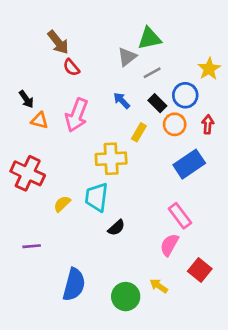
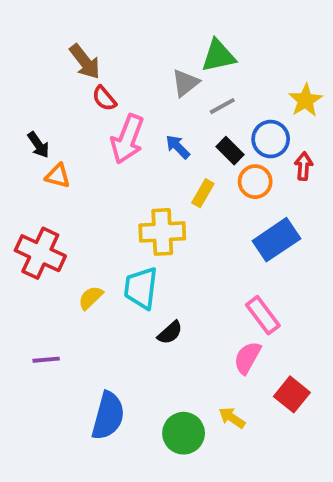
pink arrow: (77, 115) -> (127, 139), moved
red arrow: (208, 124) -> (304, 166), moved

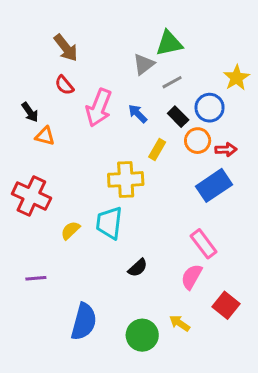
red semicircle: (104, 98) -> (64, 85), moved
red arrow: (304, 166) -> (226, 150), moved, turned 84
black semicircle: (170, 333) -> (138, 268), moved

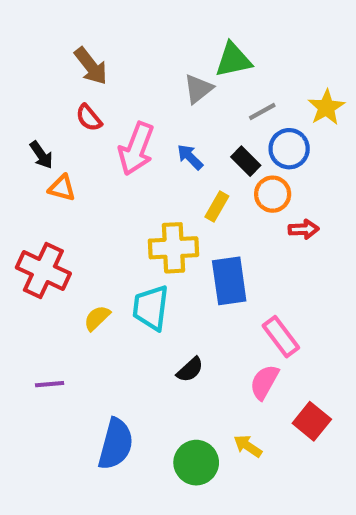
gray line: (172, 82) -> (262, 112), moved
red arrow: (226, 150) -> (304, 229), moved
blue rectangle: (214, 185) -> (229, 281), moved, turned -64

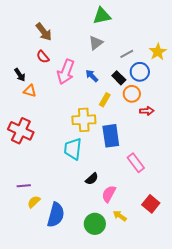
green triangle: (233, 60) -> (102, 16), moved
yellow semicircle: (97, 318) -> (34, 202), moved
pink semicircle: (264, 382) -> (109, 194), moved

